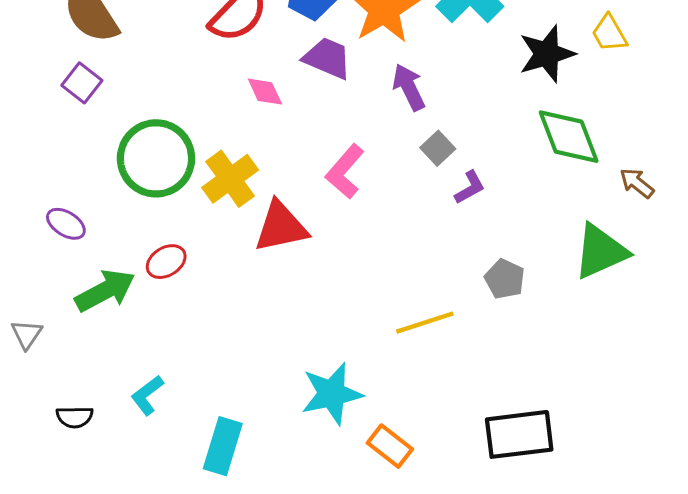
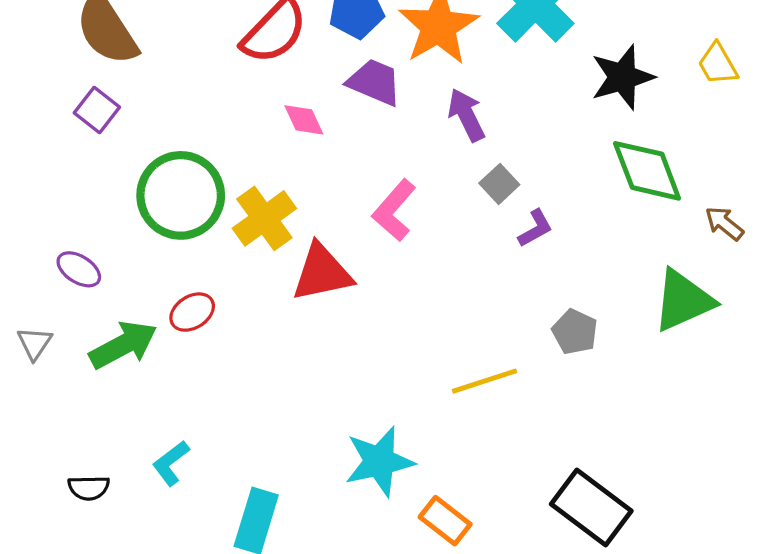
yellow trapezoid: (609, 33) -> (718, 64), moved
gray triangle: (27, 334) -> (34, 343), moved
black rectangle: (519, 434) -> (591, 507), turned 44

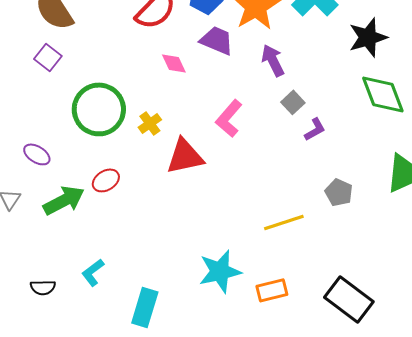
yellow cross: (264, 218) -> (150, 123), size x0.6
orange rectangle: (445, 521) -> (272, 290), moved, turned -52

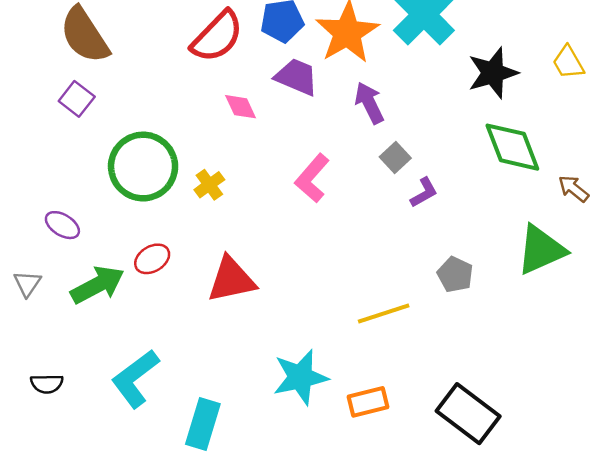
red triangle: (185, 156) -> (231, 280), moved
cyan L-shape: (93, 272) -> (135, 379), size x1.6
black semicircle: (43, 287) -> (47, 384), moved

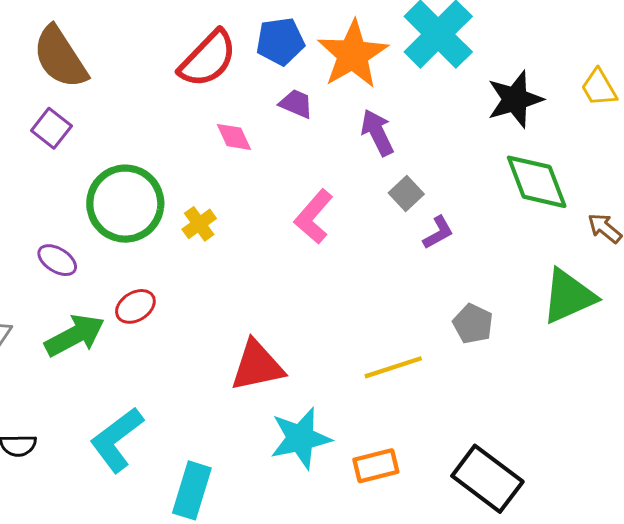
purple trapezoid: (296, 77) -> (296, 104), size x0.7
purple ellipse: (62, 225) -> (57, 260), moved
red triangle: (231, 280) -> (257, 366), moved

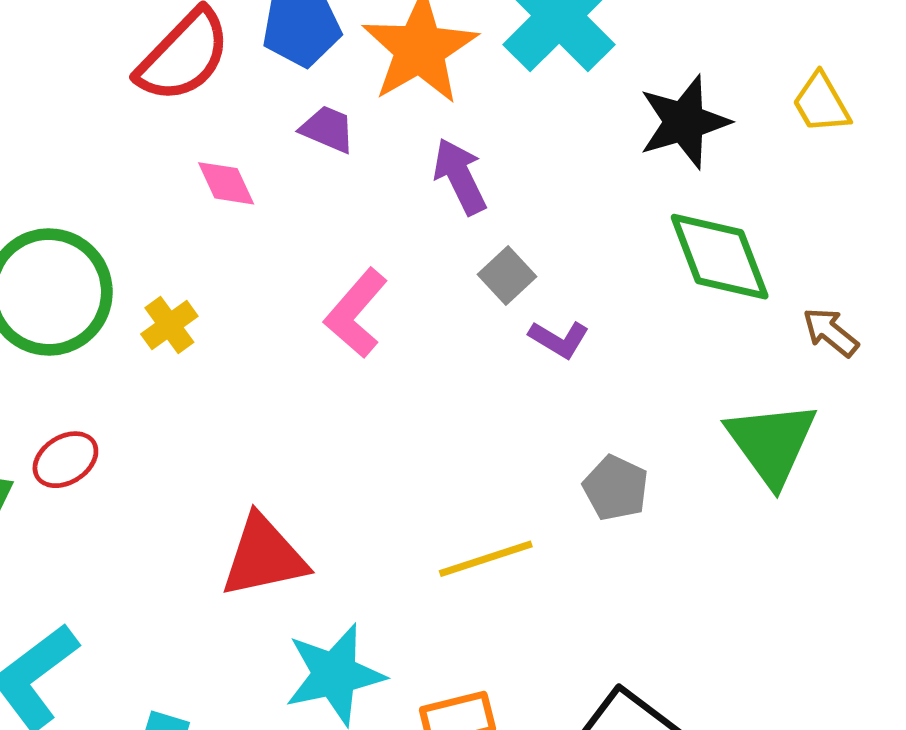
purple L-shape: (438, 233) -> (559, 339), turned 60
green triangle: (569, 296) -> (772, 443), turned -42

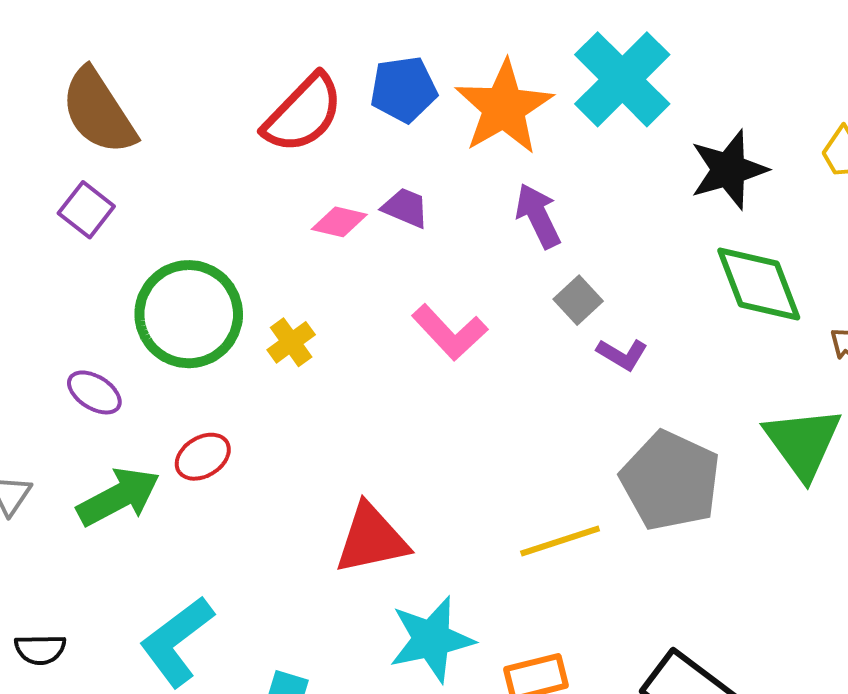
purple trapezoid: (328, 129) -> (405, 208), moved
pink diamond: (226, 183) -> (339, 222), turned -52
pink L-shape: (356, 313) -> (450, 332), turned -84
gray pentagon: (616, 488) -> (670, 481), size x1.8

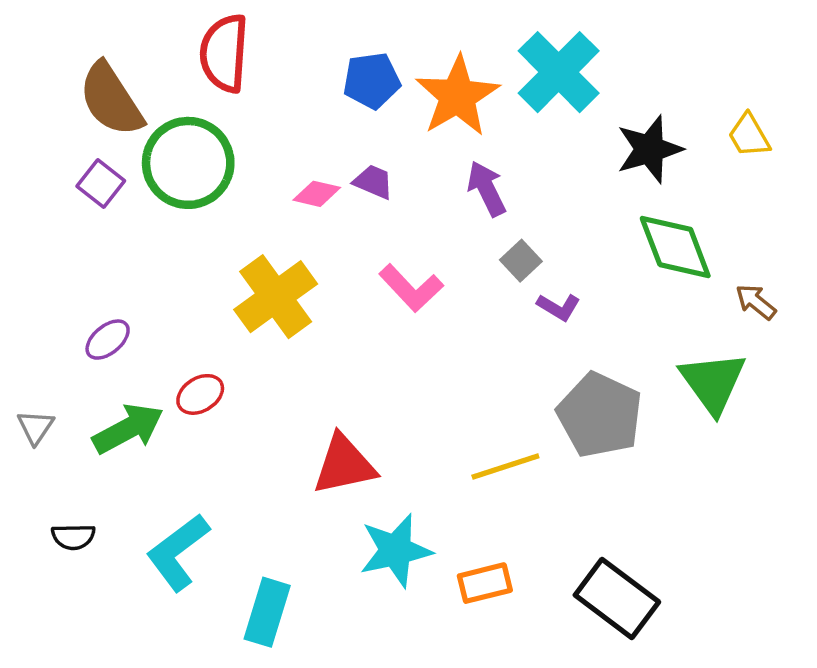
red semicircle: (303, 113) -> (224, 53), moved, turned 140
green circle: (189, 314) -> (188, 163), moved
yellow cross: (291, 342) -> (276, 297), size x2.0
purple ellipse: (94, 392) -> (108, 340), turned -72
black semicircle: (40, 649) -> (73, 537), moved

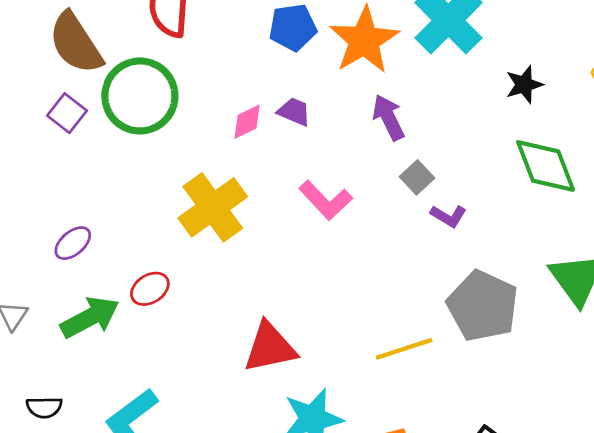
black star: (649, 149) -> (524, 85), size x0.7
pink diamond: (317, 194) -> (247, 122), turned -39

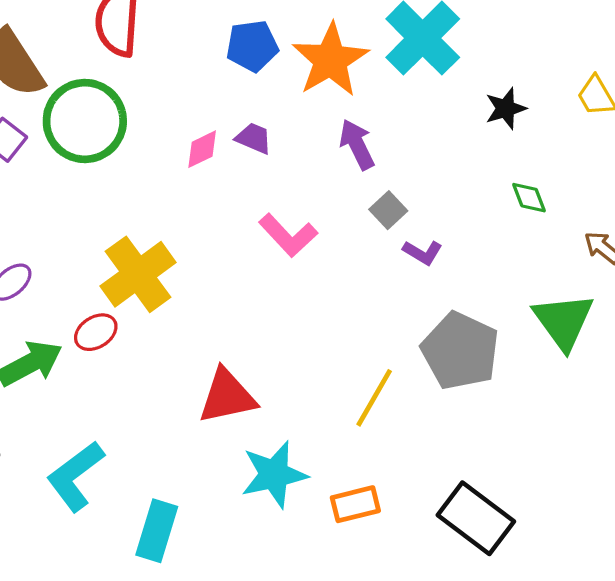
green diamond: (546, 166) -> (529, 198), size x0.5
yellow cross: (213, 207) -> (138, 274), moved
yellow line: (404, 349) -> (374, 398), turned -42

